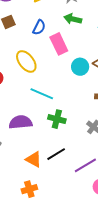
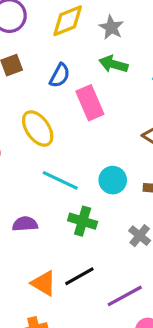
cyan circle: (80, 67) -> (113, 180), moved
purple semicircle: (21, 122) -> (25, 224), size x0.7

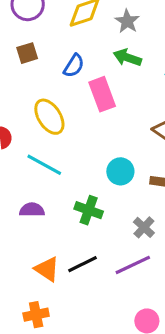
cyan line: (60, 180) -> (44, 165), moved
purple line: (125, 296) -> (133, 265), moved

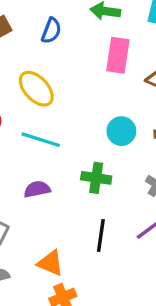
pink rectangle: (102, 94) -> (118, 55), moved, turned 40
black line: (82, 264) -> (101, 235), turned -44
orange triangle: (47, 269) -> (50, 263), moved

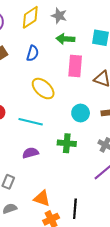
yellow ellipse: (36, 89) -> (43, 89), moved
black line: (101, 235) -> (75, 209), moved

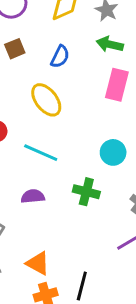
yellow ellipse: (43, 89) -> (46, 100), moved

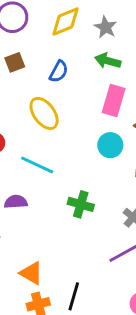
cyan circle: (113, 152) -> (110, 145), moved
purple semicircle: (33, 196) -> (16, 202), moved

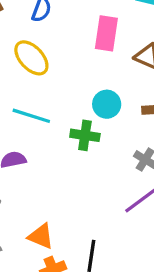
cyan circle: (110, 145) -> (107, 104), moved
green cross: (81, 204) -> (85, 135), moved

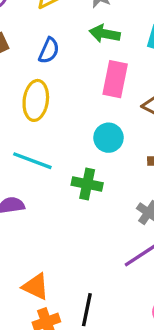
yellow ellipse: (31, 58) -> (36, 100), turned 48
cyan circle: (107, 104) -> (108, 138), moved

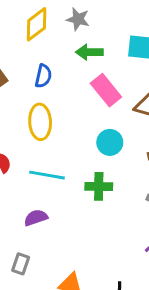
pink rectangle: (115, 79) -> (106, 90), turned -40

